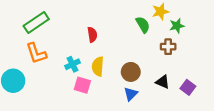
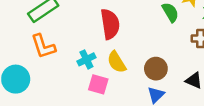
red semicircle: (92, 35) -> (110, 24), size x1.6
yellow semicircle: (98, 66) -> (117, 62), turned -36

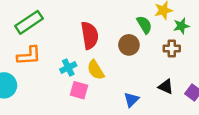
orange L-shape: (43, 46) -> (29, 56), turned -75
brown circle: (156, 69) -> (129, 45), moved

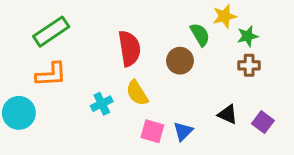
brown cross: (172, 48) -> (249, 65), moved
cyan cross: (68, 68) -> (102, 104), moved
pink square: (79, 90) -> (152, 131), moved

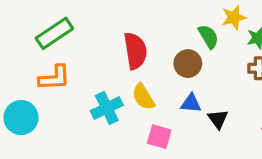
cyan cross: (102, 104) -> (107, 108), size x1.4
black triangle: (228, 114) -> (218, 119), moved, turned 30
blue triangle: (183, 131) -> (191, 103), moved, turned 50

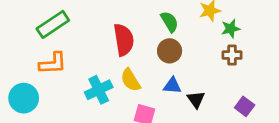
green semicircle: (208, 37) -> (170, 22), moved

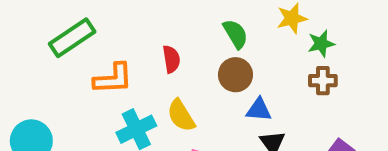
red semicircle: (124, 40) -> (171, 59), size x0.6
orange L-shape: (53, 63) -> (113, 79), moved
blue triangle: (172, 86) -> (259, 110), moved

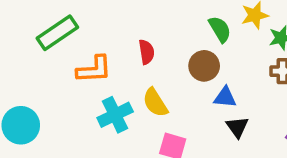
green semicircle: (235, 34) -> (220, 29), moved

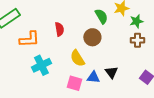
blue triangle: (225, 97) -> (93, 77), moved
yellow semicircle: (155, 103) -> (77, 58), moved

